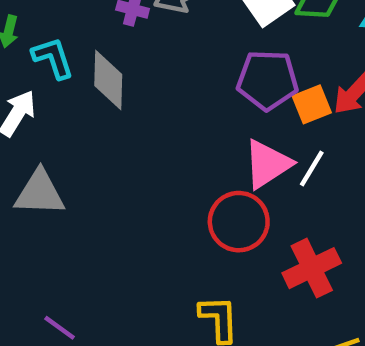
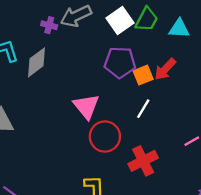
gray diamond: (108, 80) -> (36, 62), turned 52
pink triangle: (267, 164) -> (86, 106), moved, turned -36

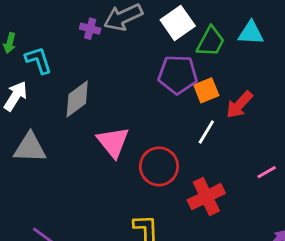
green trapezoid: (147, 19) -> (211, 42), moved
gray diamond: (36, 62) -> (77, 99), moved
red arrow: (165, 69) -> (239, 105), moved
pink triangle: (86, 106) -> (113, 142), moved

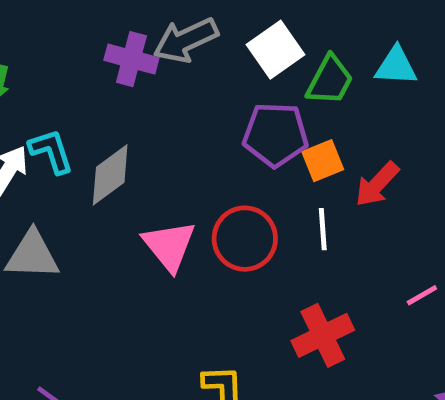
purple cross: (90, 29) -> (131, 59), size x1.5
cyan L-shape: (38, 60) -> (51, 151), moved
white line: (206, 132) -> (323, 229), turned -35
red circle: (159, 166) -> (245, 239), moved

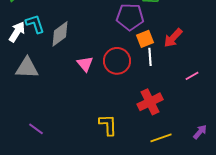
orange square: (323, 161) -> (145, 39), moved
pink triangle: (169, 246) -> (85, 64), size x0.7
pink line: (422, 295) -> (192, 76), moved

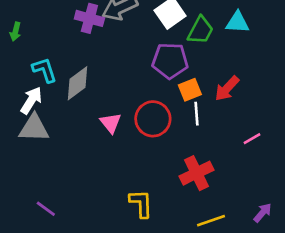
white arrow: (17, 32) -> (31, 100), moved

